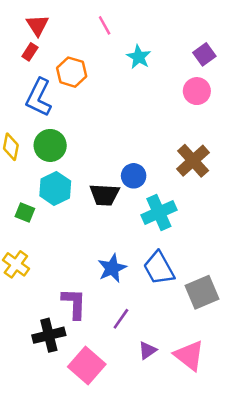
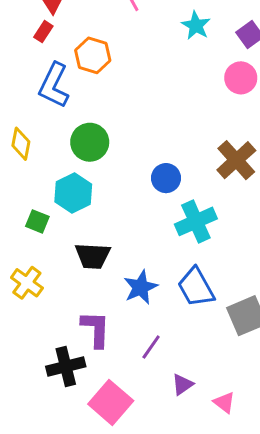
cyan star: (139, 57) -> (196, 26), moved
green circle: (50, 145) -> (90, 142), moved
black trapezoid: (105, 195) -> (93, 256), moved
pink triangle: (189, 355) -> (224, 402), moved, size x0.6

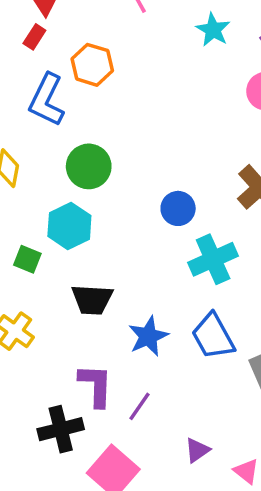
purple line: (151, 347) -> (139, 406), moved

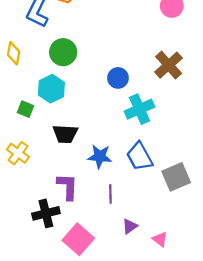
blue star: (148, 336) -> (100, 156), turned 30
purple line: (139, 406) -> (110, 194), moved, turned -36

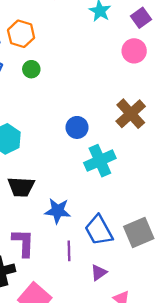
green circle: (63, 52) -> (31, 69), moved, size x0.6
blue trapezoid: (140, 156) -> (99, 230), moved
purple triangle: (130, 226) -> (99, 273), moved

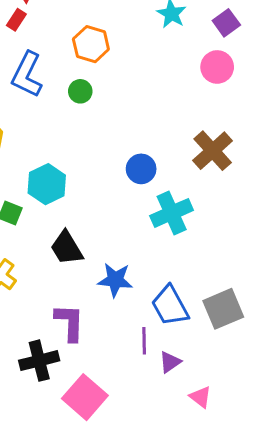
orange hexagon: (21, 34) -> (91, 44), moved
black trapezoid: (21, 187) -> (67, 248), turned 56
purple line: (69, 251) -> (144, 341), moved

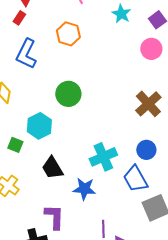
green circle: (80, 91) -> (68, 94), moved, size x1.6
blue circle: (141, 169) -> (146, 150), moved
cyan cross: (172, 213) -> (103, 157), moved
blue trapezoid: (170, 306) -> (135, 179), moved

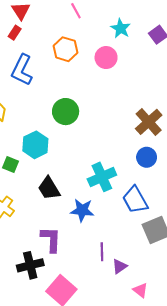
pink circle: (151, 49) -> (106, 58), moved
blue circle: (146, 150) -> (147, 157), moved

